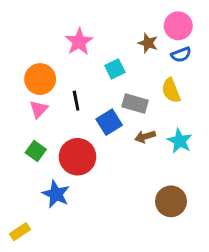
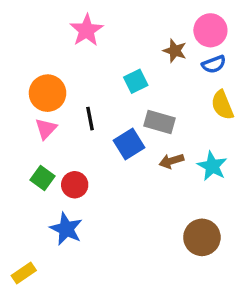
pink star: (79, 42) -> (87, 30), moved
yellow semicircle: (171, 91) -> (222, 105), moved
red circle: (77, 157) -> (75, 185), moved, size x0.6

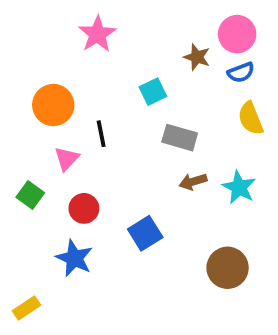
pink triangle: (46, 129) -> (67, 159), moved
blue square: (129, 144) -> (145, 233), moved
green square: (42, 178) -> (30, 195), moved

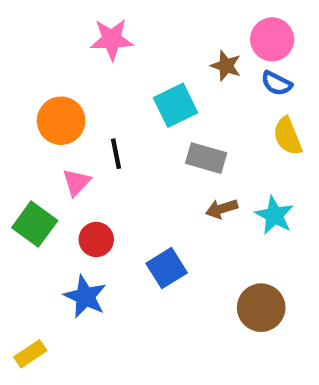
pink star: (97, 34) -> (112, 39), turned 30
blue semicircle: (241, 72) -> (277, 83), turned 48
cyan square: (153, 92) -> (175, 105), size x1.4
green square: (30, 195) -> (35, 224), size x1.4

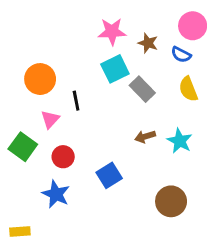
pink star: (112, 39) -> (112, 32), moved
pink circle: (272, 39) -> (193, 26), moved
gray rectangle: (206, 158) -> (142, 89), moved, turned 30
yellow rectangle: (30, 354) -> (20, 232), turned 30

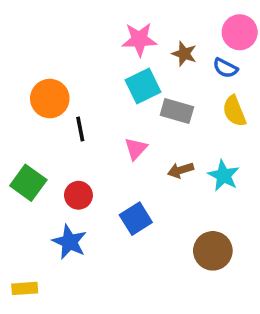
gray rectangle: (142, 89) -> (177, 111), turned -30
black line: (76, 101) -> (80, 129), moved
pink triangle: (50, 119) -> (136, 149), moved

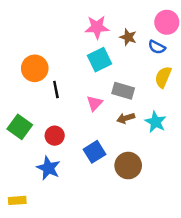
gray rectangle: (177, 111) -> (123, 91), moved
yellow semicircle: (234, 111) -> (163, 77), turned 45
brown circle: (213, 251) -> (128, 166), moved

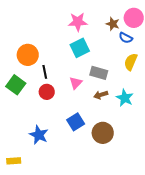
brown star: (128, 37) -> (113, 24), moved
green square: (20, 127) -> (16, 85), moved
red circle: (55, 136) -> (47, 92), moved

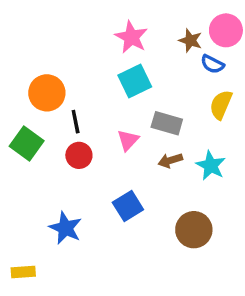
pink star: (78, 22) -> (131, 37), turned 30
brown circle: (103, 133) -> (194, 230), moved

